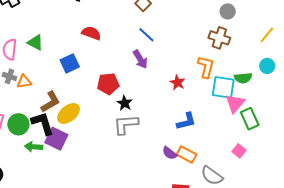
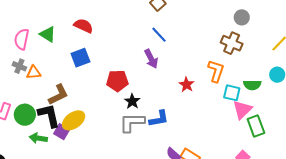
red semicircle: (91, 33) -> (83, 26), moved
cyan square: (223, 87) -> (232, 93), size x0.7
yellow ellipse: (69, 113) -> (74, 120), moved
blue L-shape: (186, 121) -> (159, 119), moved
purple square: (56, 139) -> (62, 132), size x0.7

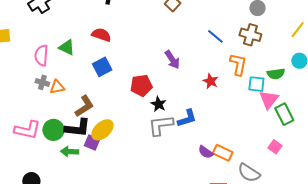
blue line: (159, 35) -> (215, 36), moved
black L-shape: (49, 115) -> (78, 128), turned 116

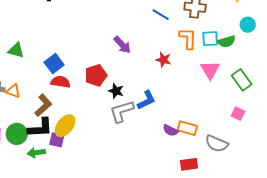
red semicircle: (101, 35) -> (60, 82), moved
cyan square: (256, 84) -> (210, 39), moved
orange triangle: (57, 87) -> (13, 91), turned 42
pink triangle: (269, 100) -> (210, 70), moved

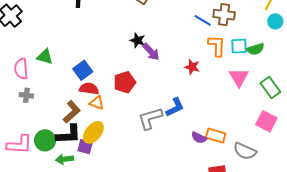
blue line: (161, 15) -> (203, 20), moved
cyan circle: (248, 25) -> (275, 21), moved
orange triangle: (13, 91) -> (97, 103), moved
black star: (116, 91) -> (138, 40), moved
pink square: (238, 114) -> (266, 121), size x1.5

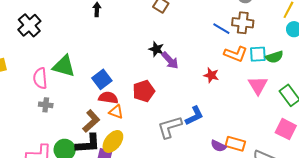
orange L-shape: (217, 46) -> (236, 54), turned 110
green triangle: (45, 57) -> (64, 66), size x1.4

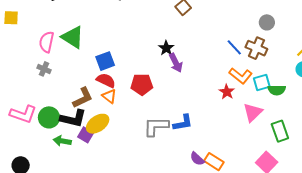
cyan square: (258, 54) -> (262, 82), turned -30
red star: (211, 75) -> (227, 92), moved

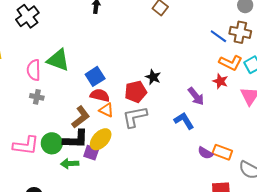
black star: (166, 48) -> (153, 77), moved
purple arrow: (176, 63) -> (196, 96), moved
blue L-shape: (183, 123) -> (184, 121), turned -100
gray L-shape: (156, 126) -> (135, 117), moved

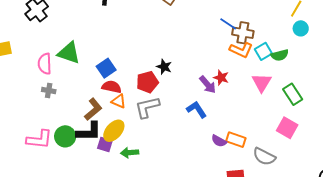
brown cross: (240, 32) -> (243, 33), moved
red star: (220, 81) -> (221, 78), moved
green arrow: (70, 164) -> (130, 153), moved

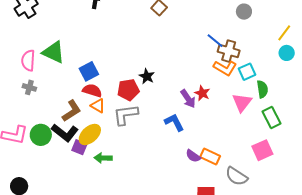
green semicircle: (280, 55) -> (262, 89), moved, turned -90
pink square: (287, 128) -> (262, 150), turned 30
black L-shape: (89, 132) -> (65, 133), turned 32

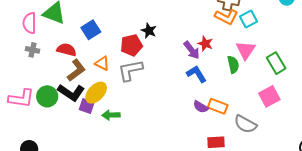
green semicircle: (262, 89) -> (233, 65), moved
red semicircle: (92, 91) -> (67, 50), moved
blue L-shape: (174, 122) -> (196, 74), moved

